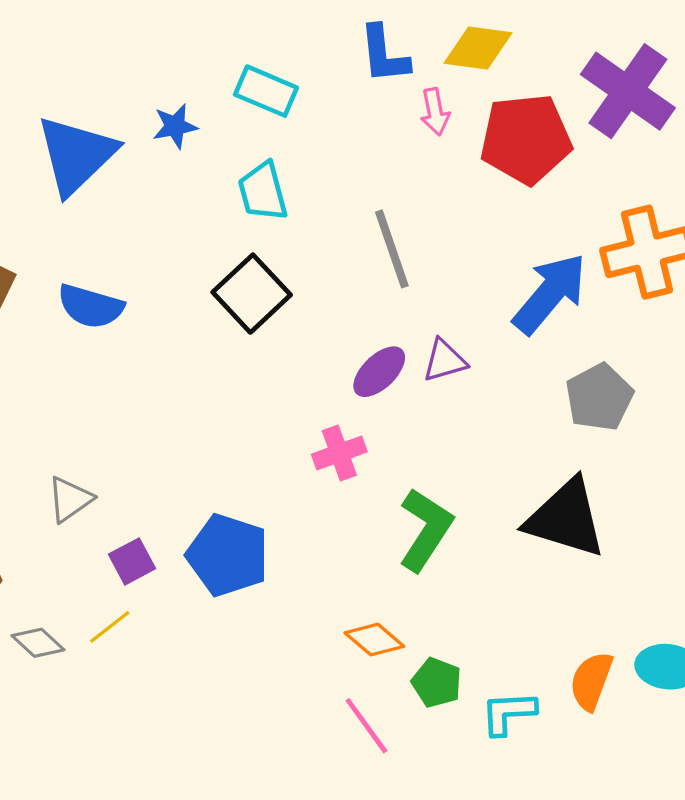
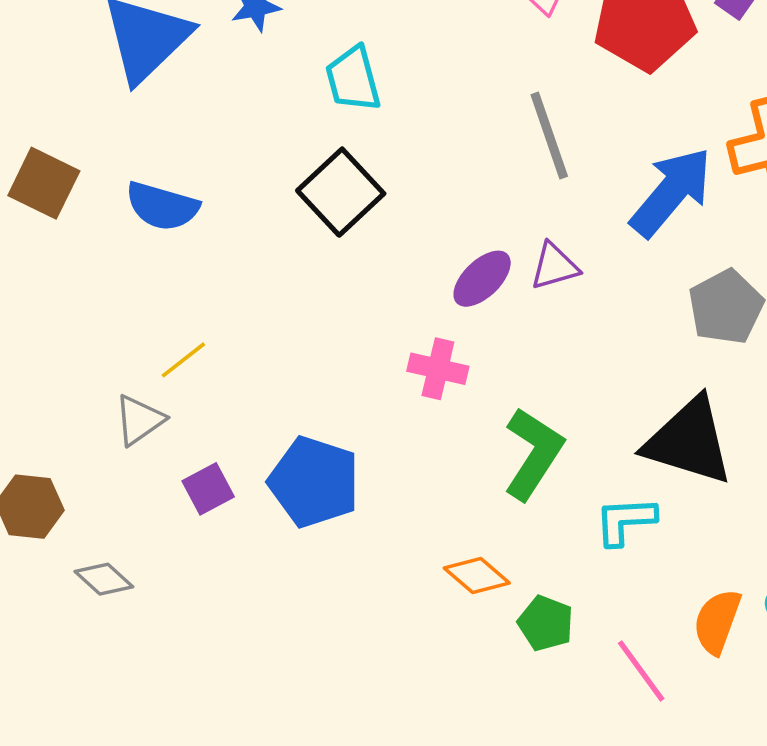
gray line: (392, 249) -> (549, 136), moved
pink cross: (339, 453) -> (438, 369), turned 33
yellow line: (110, 627) -> (183, 360), moved
cyan L-shape: (508, 713) -> (625, 521), moved
pink line: (366, 726) -> (641, 671), moved

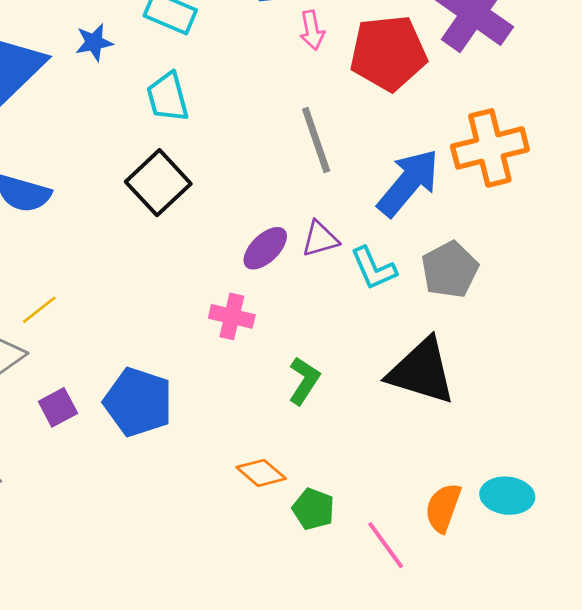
green L-shape: (533, 454) -> (304, 381), size x0.7
cyan L-shape: (625, 521) -> (374, 268), moved, turned -111

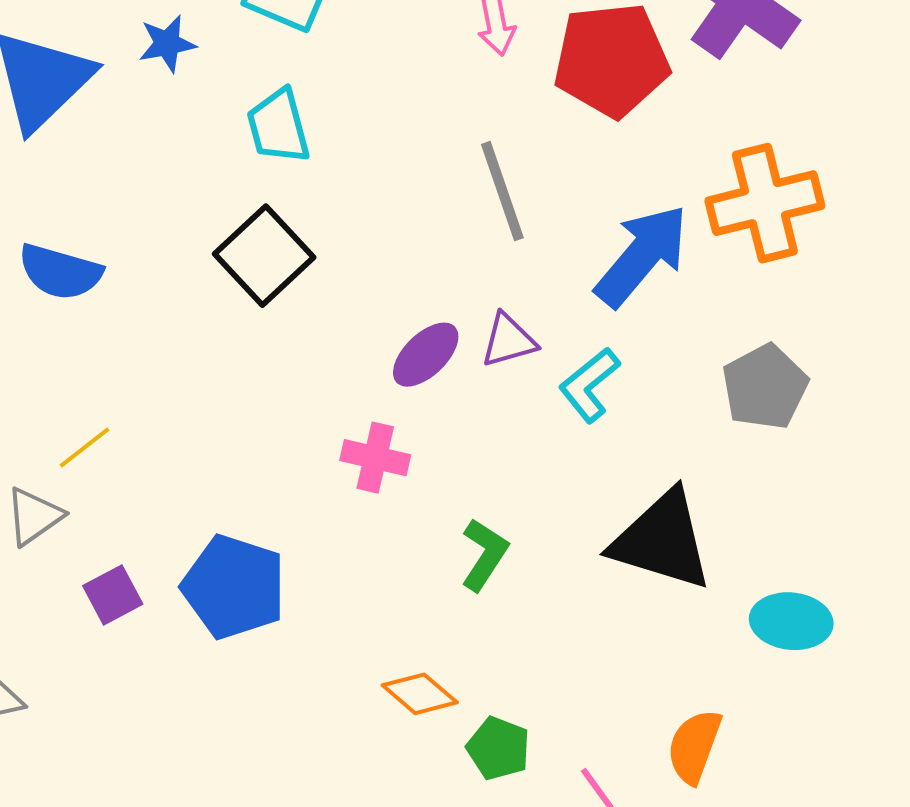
cyan L-shape: (374, 268) -> (589, 385), turned 75
gray pentagon: (450, 270) -> (765, 387), moved
cyan ellipse: (507, 496) -> (791, 621), moved

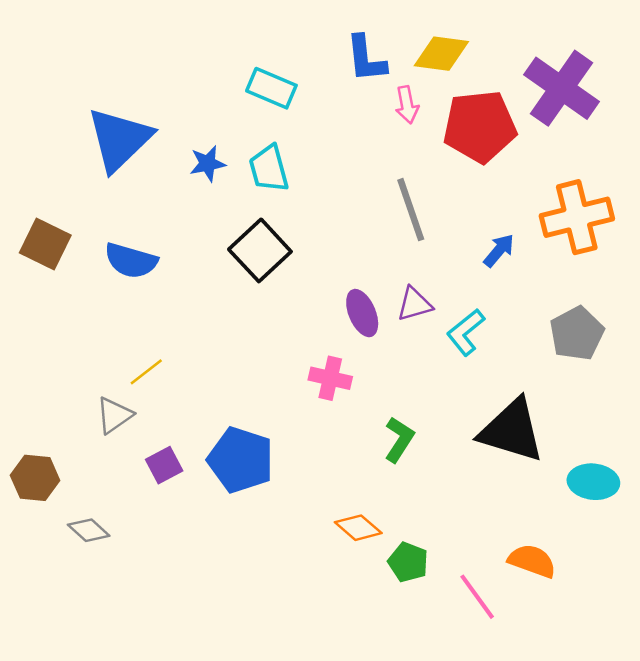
blue star: (167, 44) -> (208, 164), moved
blue arrow: (642, 256) -> (499, 250), size x0.5
purple ellipse: (426, 355) -> (362, 313), turned -69
orange semicircle: (694, 746) -> (532, 561), turned 90

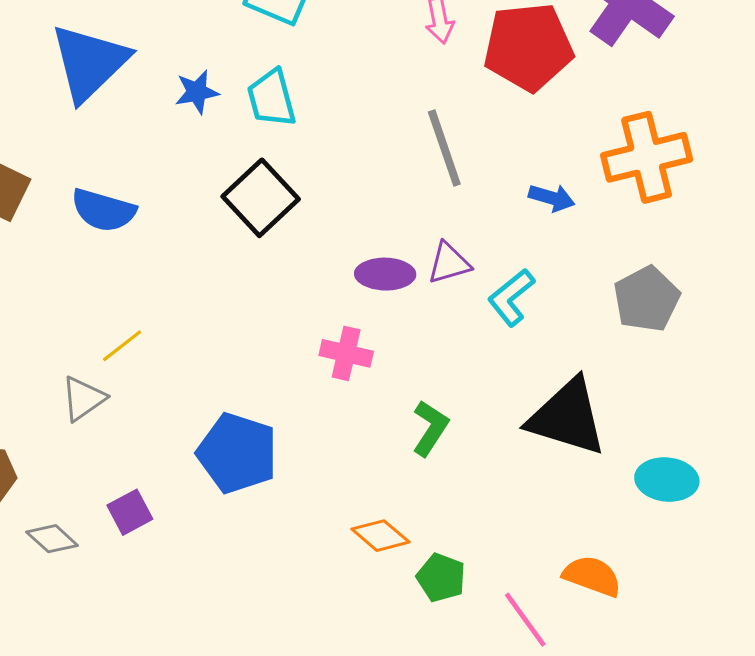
blue arrow: (499, 250) -> (552, 198), turned 66
purple ellipse: (362, 313) -> (385, 274), turned -66
purple square: (164, 465) -> (130, 512), moved

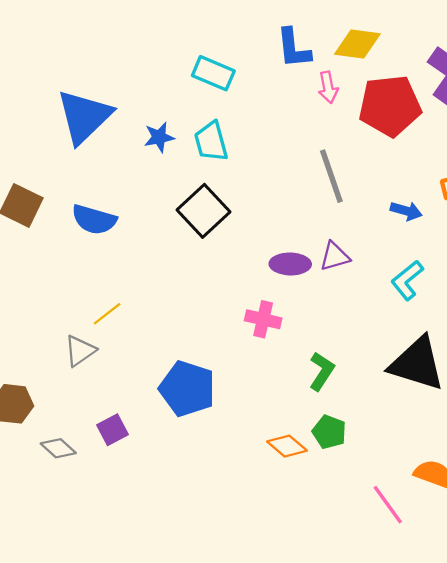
cyan L-shape: (511, 297) -> (407, 280), moved
green pentagon: (441, 578) -> (329, 432), moved

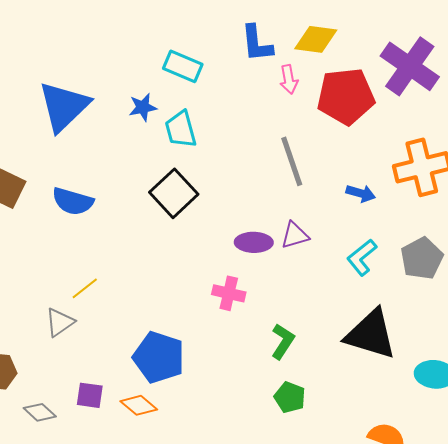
blue star: (159, 137) -> (143, 107), moved
purple square: (112, 430) -> (90, 395), turned 36
orange diamond: (287, 446) -> (139, 405), moved

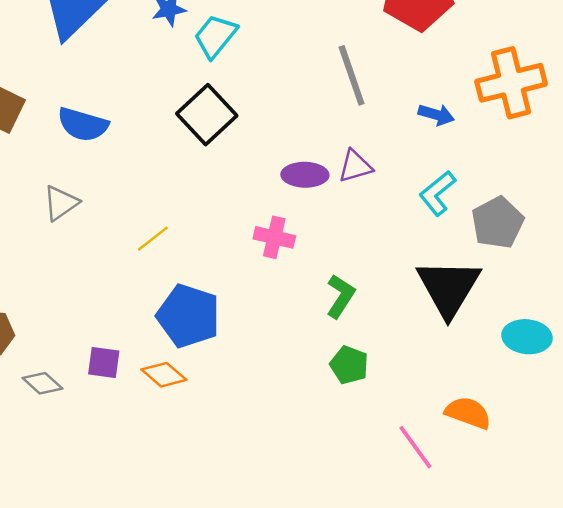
cyan trapezoid: (181, 129) -> (215, 36), turned 54
gray pentagon: (422, 258) -> (498, 223), moved
yellow line: (85, 288) -> (153, 239), moved
gray triangle: (60, 322) -> (61, 203), moved
black triangle: (371, 334) -> (448, 288), turned 44

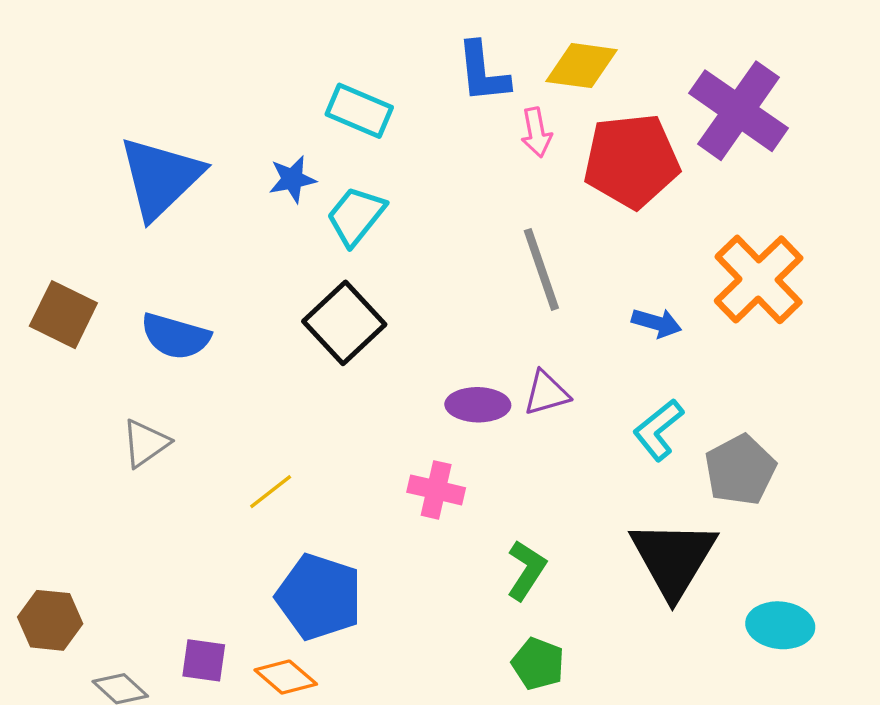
orange cross: (511, 83) -> (759, 279), turned -30

